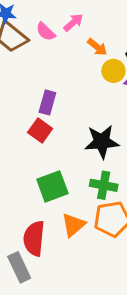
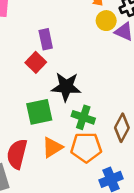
purple rectangle: (47, 102) -> (46, 39), turned -36
black star: (102, 142) -> (66, 87), moved

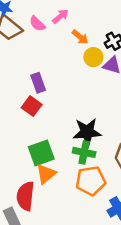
black star: (66, 87) -> (87, 132), moved
orange triangle: (52, 147) -> (46, 174), moved

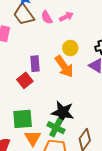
orange arrow: (80, 37) -> (64, 66), moved, size x1.6
yellow circle: (93, 57) -> (70, 48), moved
orange triangle: (46, 174) -> (33, 138), moved, turned -36

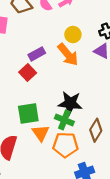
purple rectangle: (35, 64) -> (37, 54), turned 70

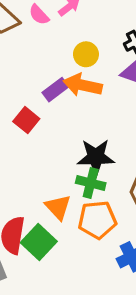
purple rectangle: (37, 54) -> (55, 90), moved
orange arrow: (68, 55) -> (83, 85), turned 150
green square: (28, 114) -> (39, 242), moved, turned -30

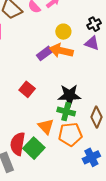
red square: (26, 120) -> (27, 89), moved

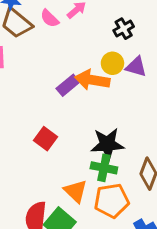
black cross: (94, 24) -> (124, 29), moved
yellow circle: (63, 32) -> (112, 63), moved

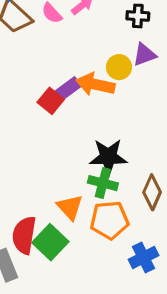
black cross: (124, 29) -> (138, 16), moved, turned 30
purple triangle: (136, 67) -> (144, 55), moved, turned -40
red square: (46, 139) -> (51, 101), moved

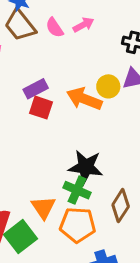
purple rectangle: (68, 89) -> (36, 89), moved
red square: (51, 101) -> (41, 108), turned -30

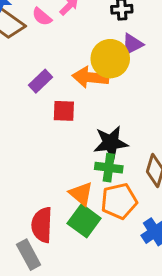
yellow circle: (108, 86) -> (110, 59), size x1.6
red square: (41, 108) -> (64, 111), moved
green square: (20, 237) -> (84, 221), moved

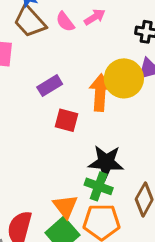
orange arrow: (90, 77) -> (100, 93), turned 76

